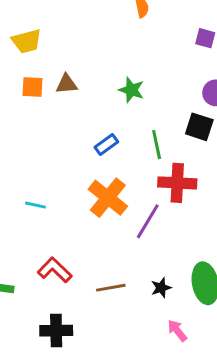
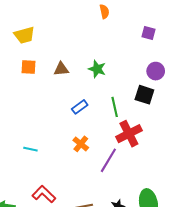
brown triangle: (66, 84) -> (61, 69), moved
red cross: (177, 183) -> (129, 134), turned -30
orange cross: (108, 198) -> (81, 144), size x0.6

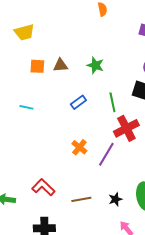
orange square: (28, 67) -> (37, 66), moved
orange cross: (81, 144) -> (79, 147), moved
cyan line: (30, 149) -> (26, 107), moved

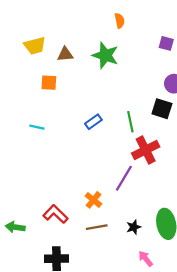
brown triangle: (60, 65) -> (65, 54), moved
green star: (95, 65) -> (105, 55), moved, size x1.4
orange cross: (79, 147) -> (93, 200), moved

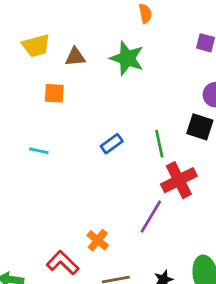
orange cross: (93, 200) -> (98, 240), moved

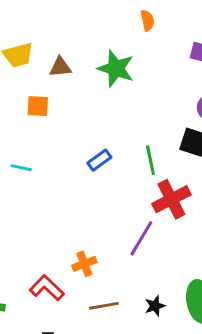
orange semicircle: (145, 13) -> (147, 20), moved
orange cross: (98, 240) -> (84, 264), turned 30

